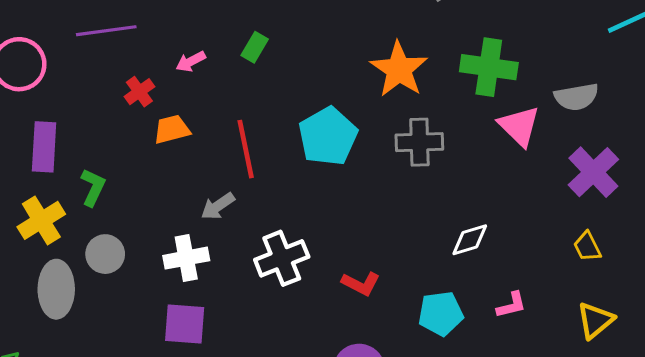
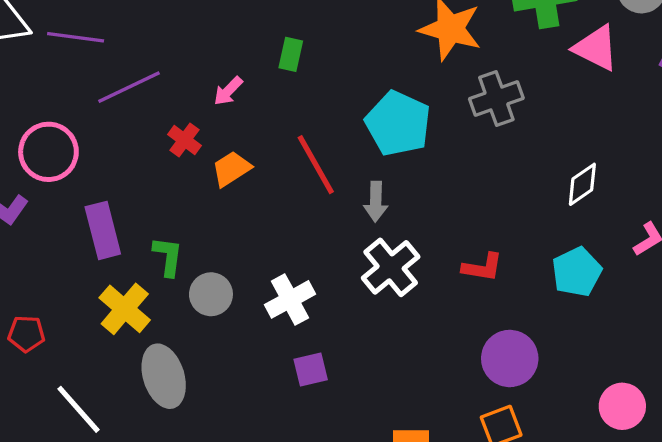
gray arrow: (218, 206) -> (376, 202), moved, turned -36
gray circle: (105, 254) -> (211, 294), moved
purple square: (185, 324) -> (311, 370), size x0.7

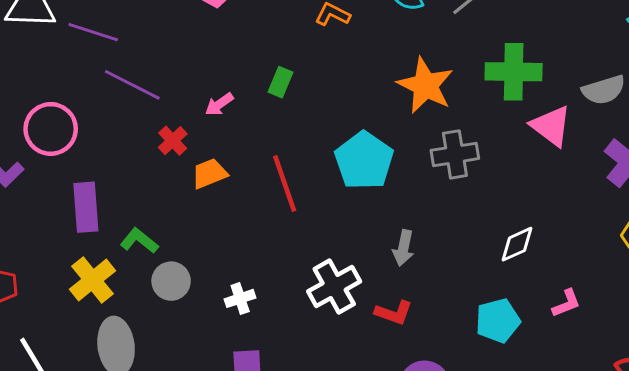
purple line: (129, 87) -> (132, 85), turned 42
gray arrow: (376, 202) -> (403, 248), moved
green L-shape: (168, 256) -> (139, 241), turned -69
red L-shape: (482, 267) -> (394, 313), moved
white cross: (290, 299) -> (240, 298), size x0.7

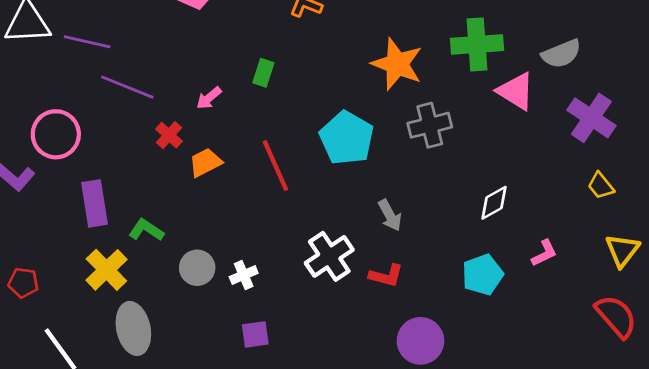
gray arrow: (403, 248) -> (390, 215), turned -36
gray circle: (171, 281) -> (197, 268), moved

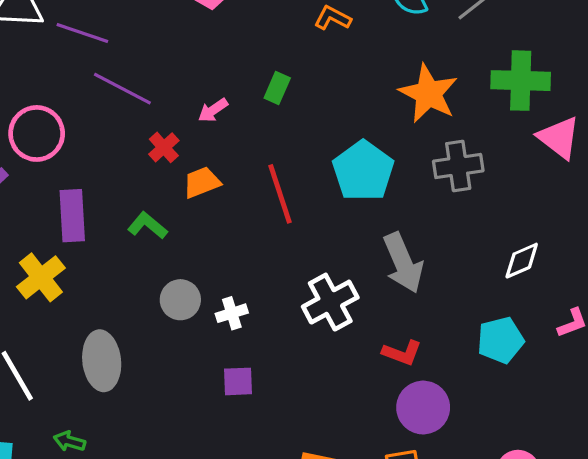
gray arrow: (390, 215) -> (403, 263), size x1.6
green L-shape: (146, 230) -> (148, 226), moved
yellow cross: (106, 270) -> (41, 277), moved
red L-shape: (386, 276) -> (402, 353), moved

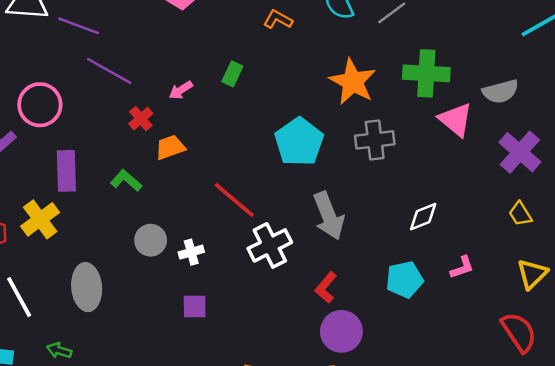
red line: (280, 194) -> (234, 200), moved, turned -33
red L-shape: (402, 353) -> (326, 287), turned 108

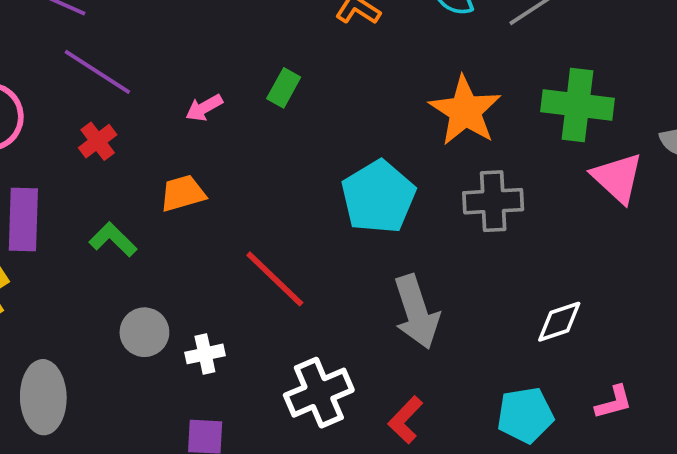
red cross: (141, 119) -> (98, 141), moved
white cross: (270, 245) -> (319, 393), moved

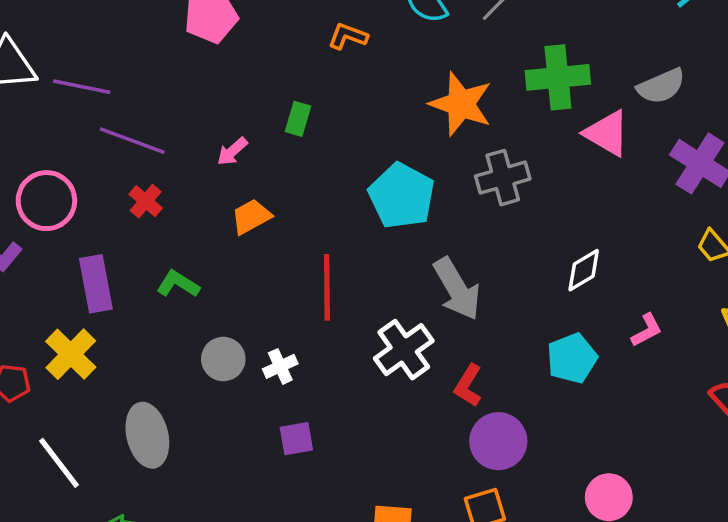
orange trapezoid: (183, 193) -> (251, 217), moved
red line: (275, 279) -> (327, 287), turned 58
white cross: (319, 393) -> (404, 350), moved

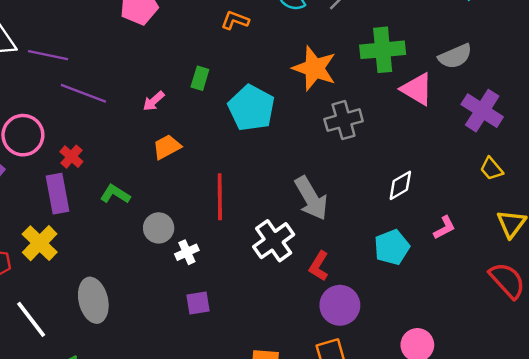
cyan pentagon: (402, 196) -> (251, 108), moved
red cross: (146, 201) -> (71, 157), moved
gray circle: (223, 359) -> (159, 228), moved

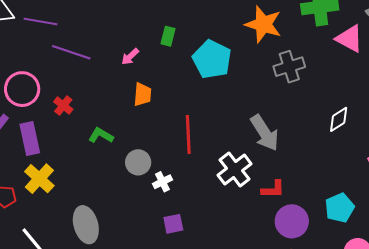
orange trapezoid: (167, 147) -> (142, 94), turned 125
purple rectangle: (57, 194) -> (30, 138), moved
cyan pentagon: (392, 247) -> (340, 208), moved
red L-shape: (319, 266) -> (273, 189), turned -120

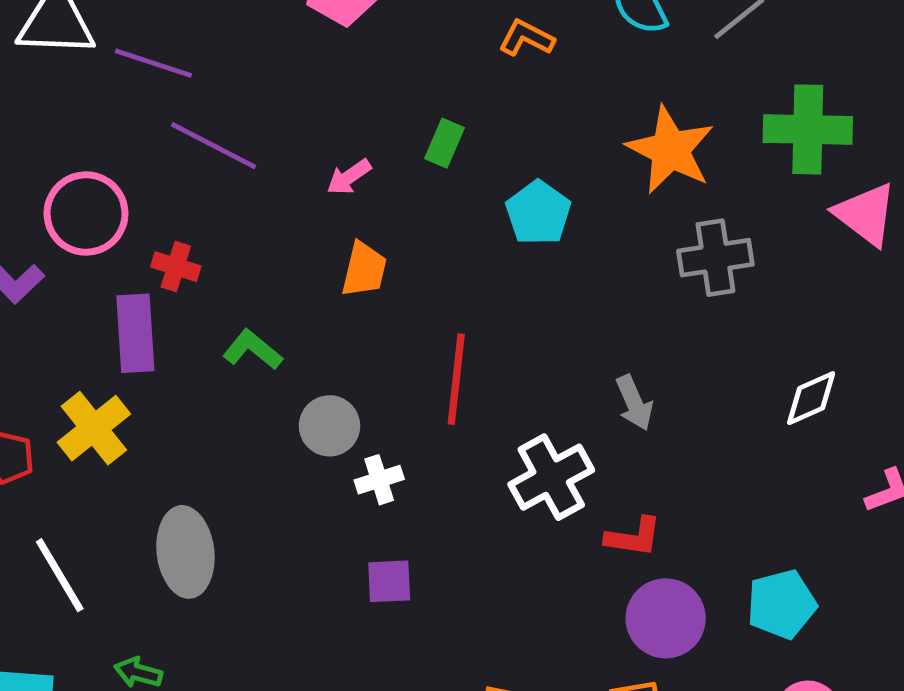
cyan pentagon: (212, 59) -> (538, 213), size x0.7
red cross: (63, 105) -> (176, 267), turned -30
gray arrow: (265, 133) -> (634, 403), size x0.6
purple rectangle: (30, 138) -> (135, 333), moved

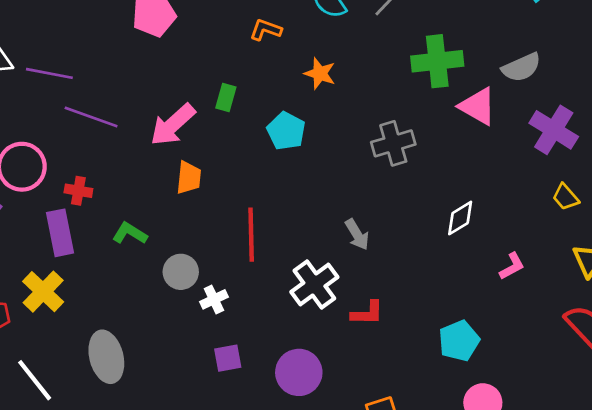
orange star: (670, 150) -> (320, 73), moved, size x0.6
pink arrow: (349, 177) -> (173, 125), size x1.8
purple circle: (666, 618) -> (299, 372), moved

